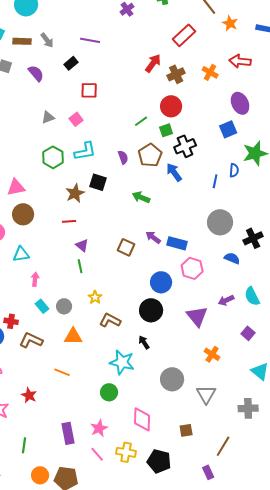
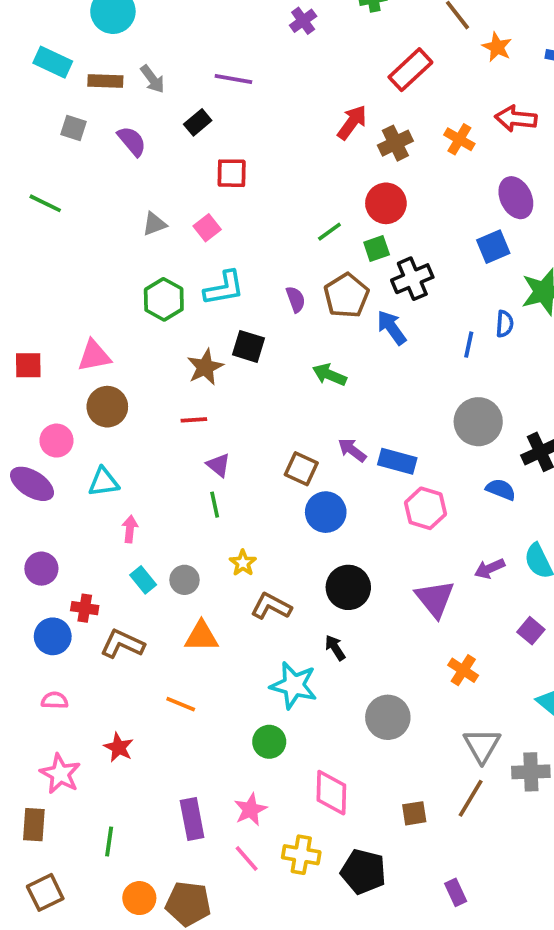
blue circle: (161, 282) -> (326, 512), moved
gray triangle: (206, 394) -> (482, 746), moved
brown line: (223, 446) -> (471, 798), moved

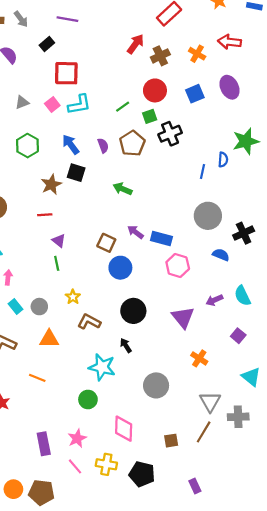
red square: (232, 173) -> (66, 73), size x1.4
blue square: (493, 247) -> (195, 94), moved
cyan L-shape: (224, 288) -> (79, 105), moved
blue arrow: (392, 328) -> (71, 144), moved

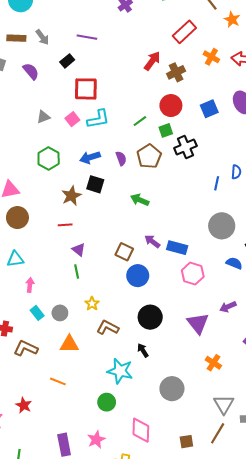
orange cross: (197, 54) -> (211, 57), moved
blue arrow: (71, 144) -> (90, 157), turned -72

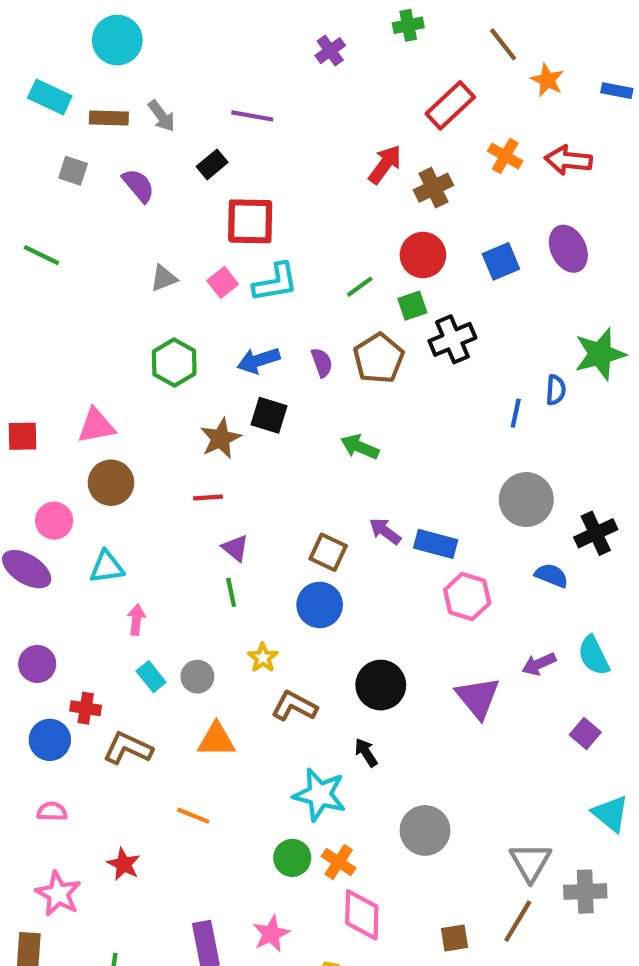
blue circle: (138, 276) -> (320, 605), moved
orange cross: (213, 363) -> (339, 862), moved

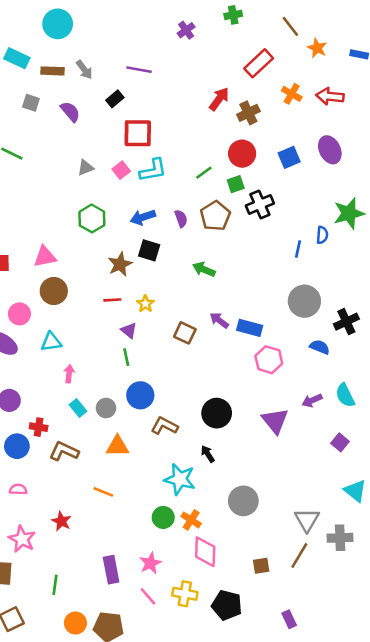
blue circle: (320, 605) -> (140, 395), moved
yellow star: (263, 658) -> (145, 304), moved

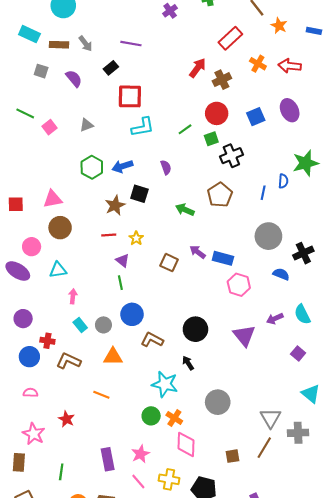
pink square: (121, 170) -> (50, 127), moved
brown pentagon: (215, 216) -> (220, 195), moved
blue arrow: (143, 217) -> (122, 166), moved

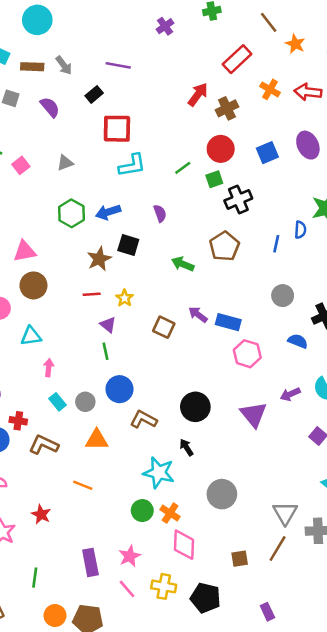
gray circle: (268, 236) -> (283, 296), size x0.7

